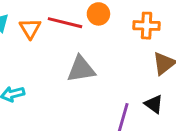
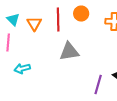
red line: (65, 23) -> (58, 20), turned 75

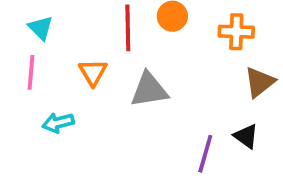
orange triangle: (34, 24) -> (93, 72), moved

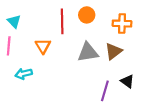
brown triangle: (260, 82) -> (113, 51), moved
gray triangle: (149, 90) -> (88, 52), moved

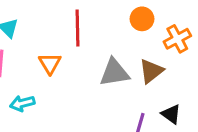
orange circle: (87, 15) -> (142, 19), moved
orange cross: (122, 24) -> (177, 39), moved, turned -30

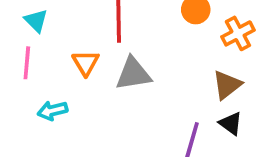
brown triangle: (151, 71) -> (227, 85), moved
gray triangle: (114, 73) -> (133, 74), moved

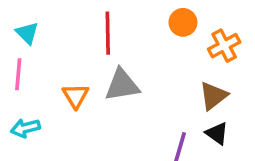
orange triangle: (86, 63) -> (76, 96), moved
cyan arrow: (52, 111) -> (25, 128), moved

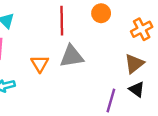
orange circle: (183, 22) -> (101, 13), moved

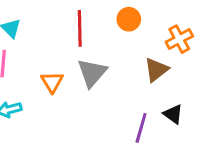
gray triangle: (72, 56) -> (92, 73), turned -40
brown triangle: (134, 64) -> (156, 70), moved

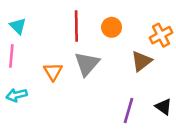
orange circle: (129, 19) -> (112, 27), moved
black triangle: (173, 114) -> (164, 107), moved

